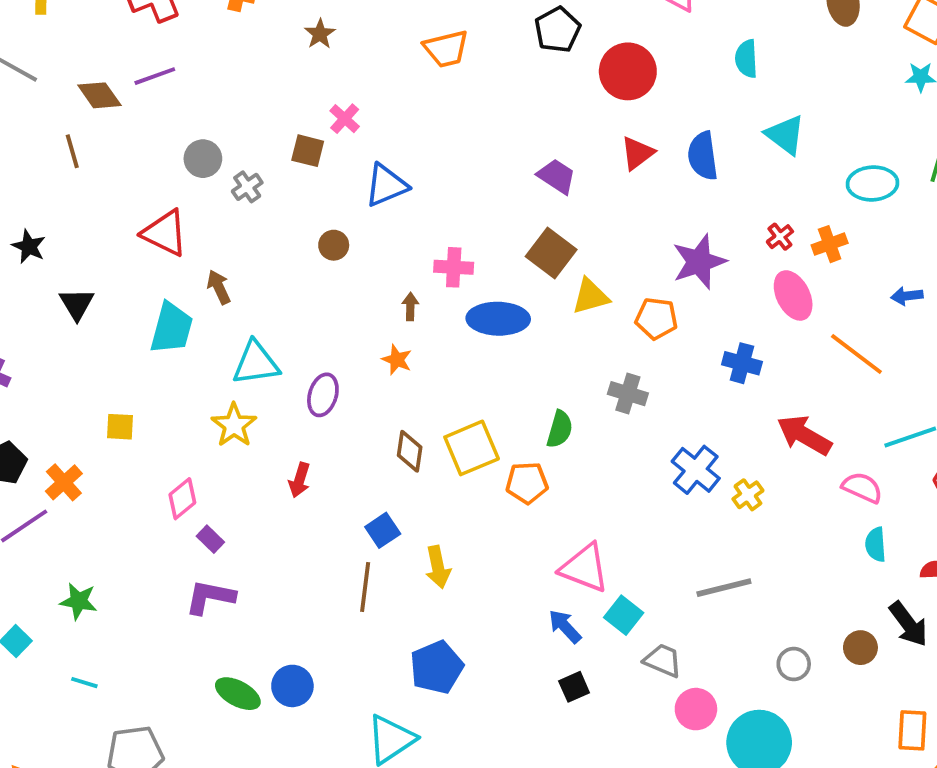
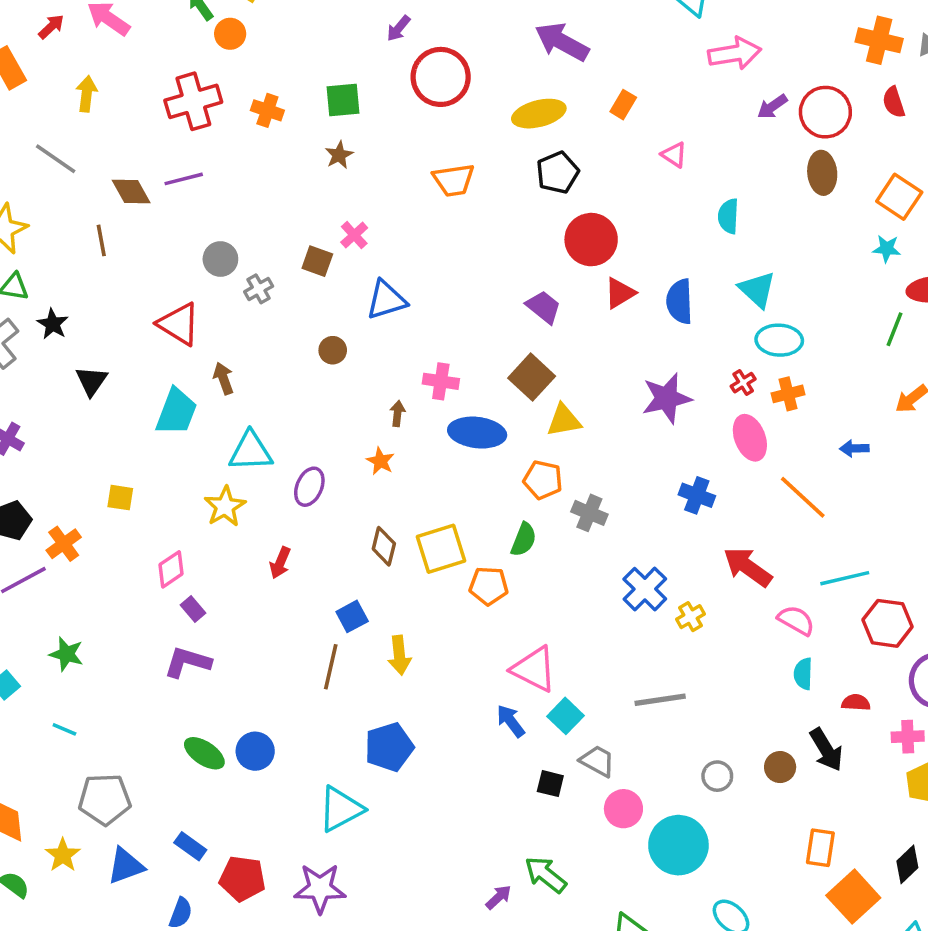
red circle: (628, 71) -> (591, 240), moved
cyan ellipse: (873, 183) -> (779, 340), moved
orange pentagon: (656, 318) -> (543, 480), moved
black square: (574, 687) -> (550, 784), moved, turned 32

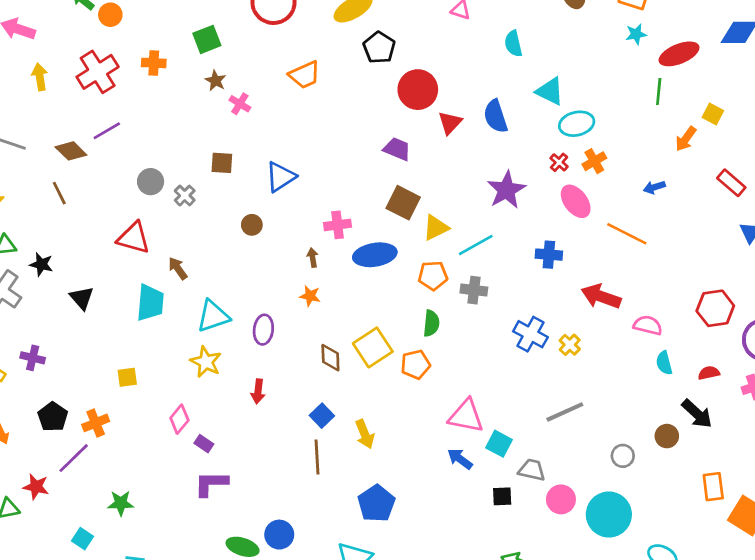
yellow arrow: (87, 94) -> (40, 77), moved
pink cross: (354, 235) -> (240, 104), moved
orange cross: (64, 544) -> (96, 423), turned 30
cyan line: (845, 578) -> (476, 245), moved

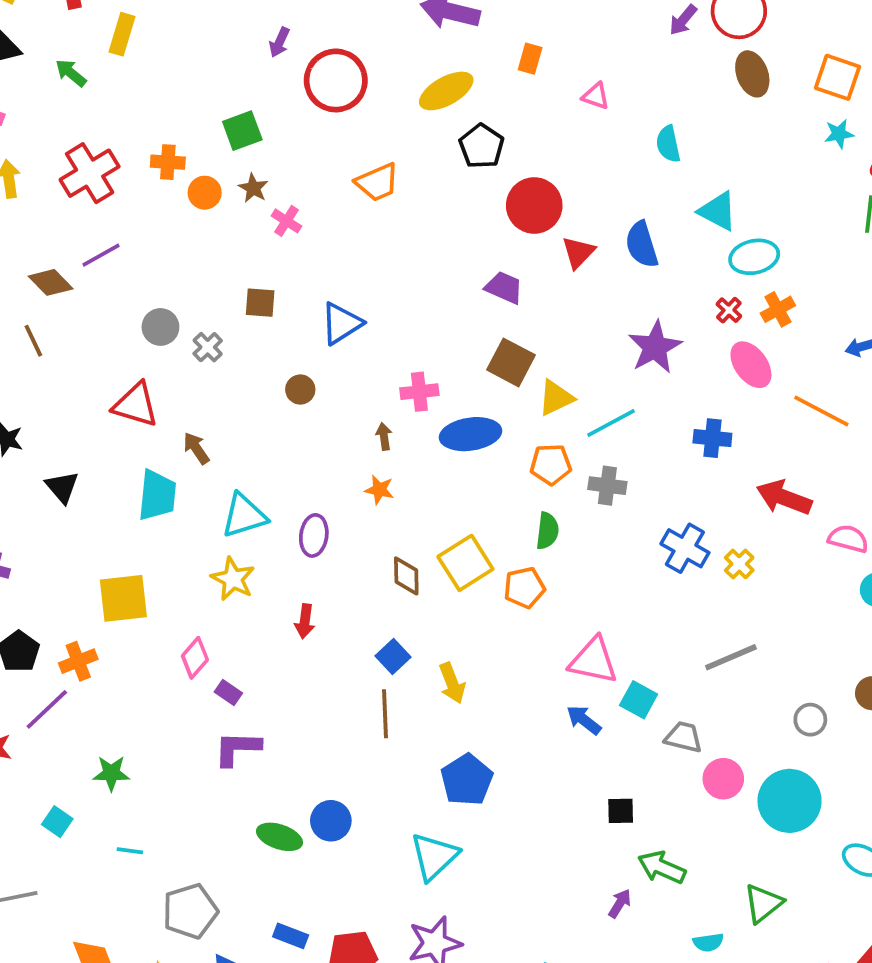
orange circle: (110, 15) -> (205, 193), moved
yellow square: (127, 377) -> (123, 598), size x1.8
black square: (502, 496) -> (621, 811), moved

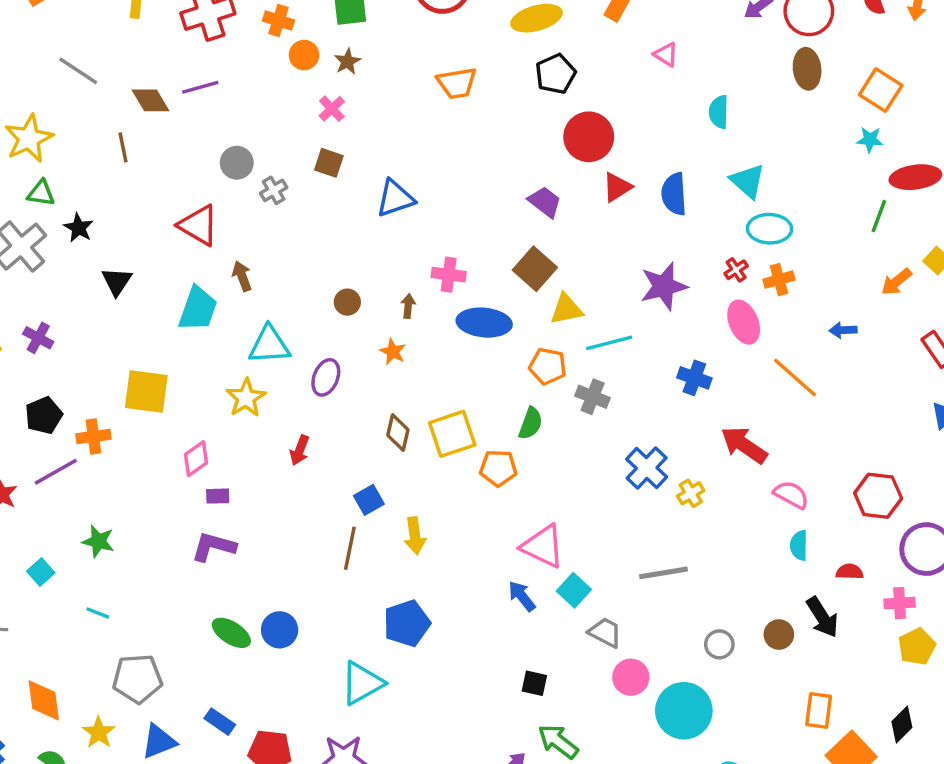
pink cross: (287, 221) -> (332, 109), moved
brown circle: (300, 390) -> (347, 302), moved
purple rectangle: (228, 693) -> (218, 496), turned -50

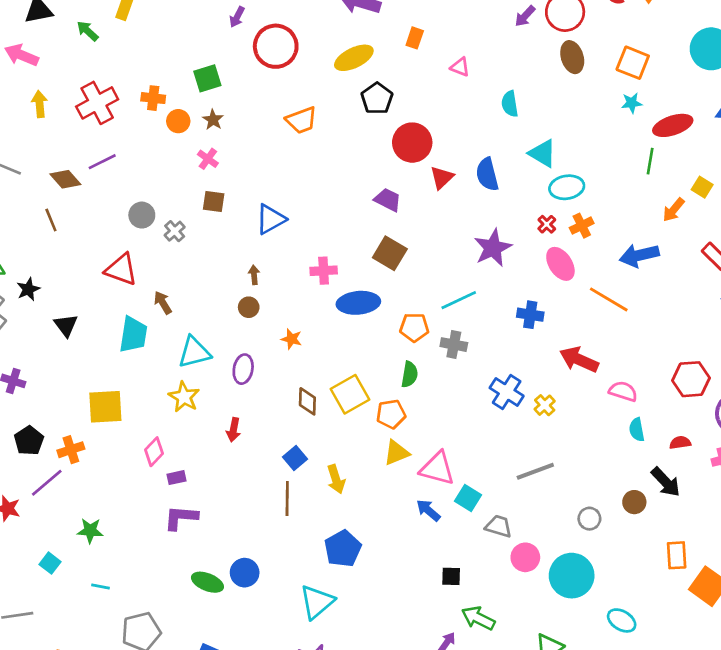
black star: (79, 228) -> (28, 289), turned 30
brown arrow: (408, 306) -> (254, 275), moved
yellow triangle: (566, 309) -> (397, 453), moved
blue arrow: (843, 330) -> (639, 255), size x1.8

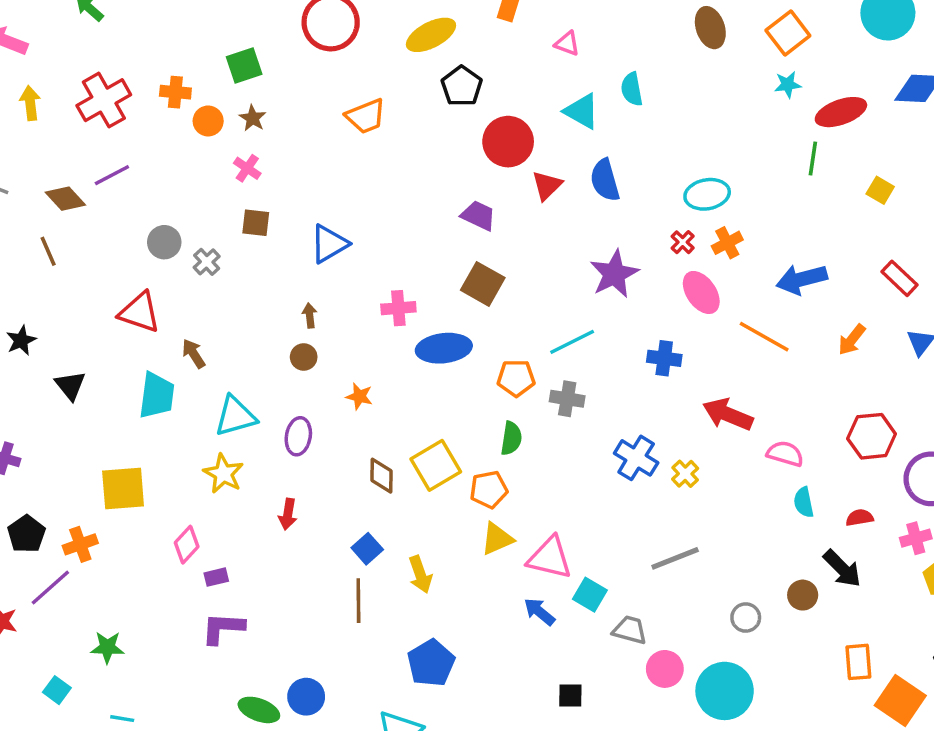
orange square: (633, 63) -> (788, 33), turned 32
cyan triangle: (543, 153) -> (582, 111), moved
orange arrow: (673, 210) -> (852, 340), moved

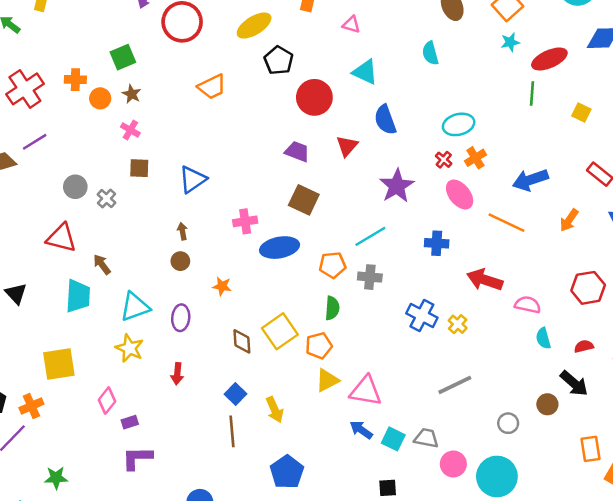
cyan semicircle: (632, 89) -> (430, 53), moved
red triangle: (547, 185) -> (347, 146), moved
cyan square: (590, 595) -> (393, 439), moved

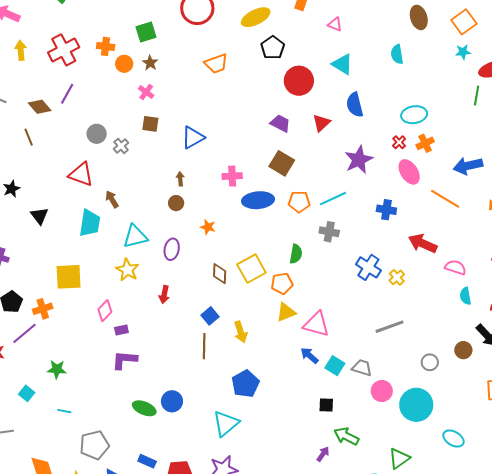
purple line: (35, 142) -> (67, 94), turned -35
orange pentagon: (332, 265) -> (299, 202), moved

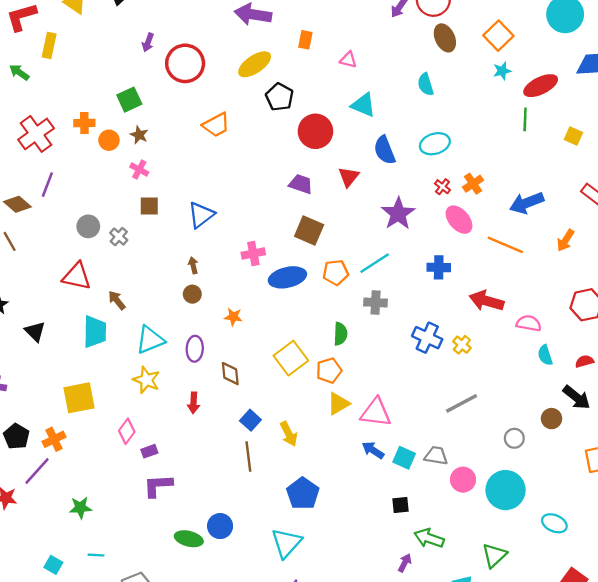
cyan ellipse: (414, 115) -> (435, 144), moved
brown diamond: (220, 274) -> (230, 374), moved
cyan square: (27, 393) -> (53, 565), moved

